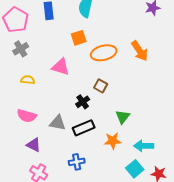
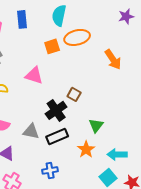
orange ellipse: (104, 53) -> (77, 37), moved
black cross: (83, 102) -> (56, 110), size x1.5
orange star: (113, 141) -> (86, 149), turned -30

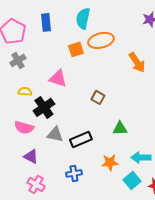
black cross: (56, 110) -> (44, 107), moved
green triangle: (96, 125) -> (120, 128), turned 49
orange star: (86, 149) -> (110, 162), moved, turned 30

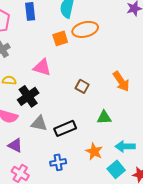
orange arrow: (137, 62) -> (121, 81), moved
orange star: (110, 162) -> (94, 151), turned 30

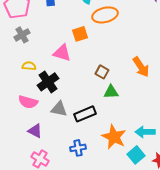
orange square: (60, 38) -> (80, 34), moved
green triangle: (104, 117) -> (111, 92), moved
orange star: (94, 151) -> (114, 137), size x1.4

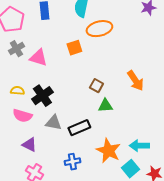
pink triangle: (62, 53) -> (38, 58), moved
yellow semicircle: (29, 66) -> (17, 91), moved

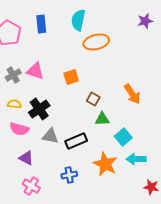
orange square: (74, 48) -> (71, 77), moved
gray cross: (16, 49) -> (13, 75), moved
cyan square: (130, 169) -> (123, 137), moved

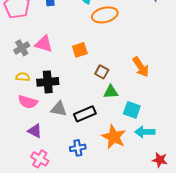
black cross: (39, 109) -> (48, 82), turned 30
cyan square: (123, 137) -> (132, 110), turned -30

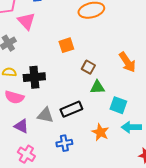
pink triangle: (44, 44) -> (26, 21), moved, turned 30
gray triangle: (59, 109) -> (45, 115), moved
orange star: (114, 137) -> (100, 132), size x0.7

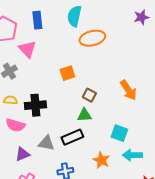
green triangle: (97, 87) -> (84, 115), moved
purple triangle: (21, 126) -> (22, 154), turned -49

